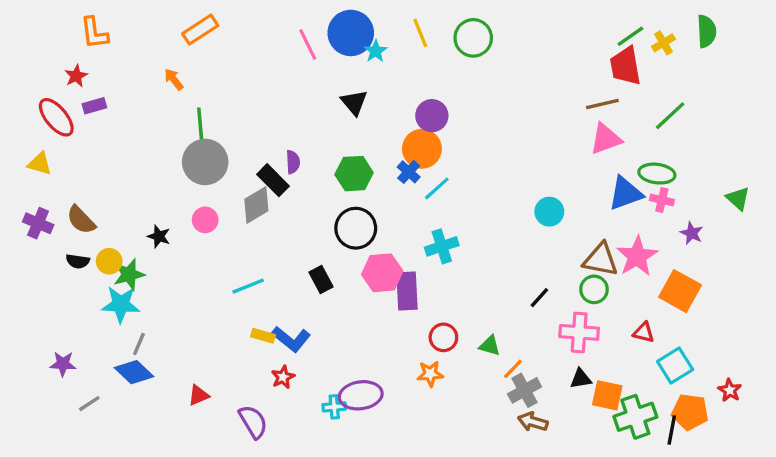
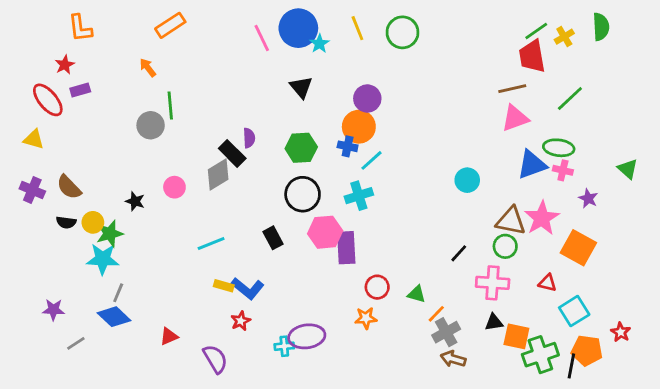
gray circle: (205, 162) -> (151, 125), moved, size x0.7
blue cross: (409, 172) -> (348, 146), turned -30
cyan cross: (442, 246) -> (359, 196), moved

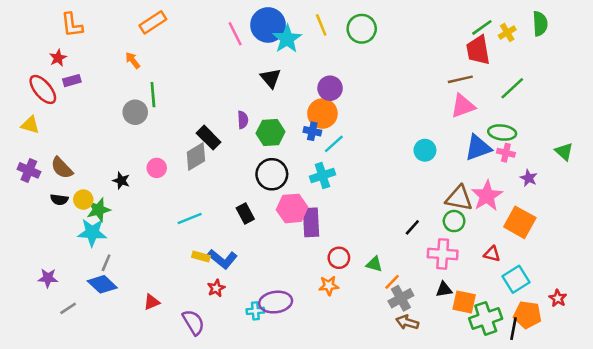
cyan star: (319, 44) -> (287, 39), size x1.6
purple semicircle: (249, 138) -> (243, 120), moved
cyan circle: (467, 180) -> (425, 150), moved

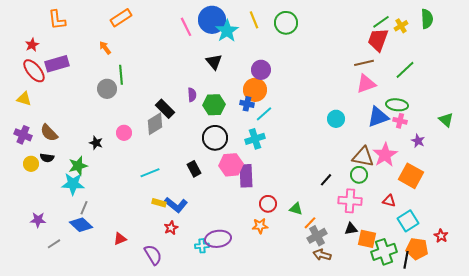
red trapezoid: (478, 50) -> (378, 40), turned 30
red star: (58, 58) -> (32, 45), moved
purple rectangle: (72, 81) -> (57, 64), size x1.6
yellow circle: (83, 200) -> (31, 164), moved

